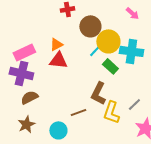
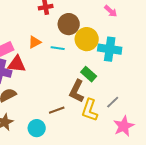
cyan line: (95, 50) -> (58, 48), moved, turned 56
red triangle: (58, 60) -> (17, 64), moved
green rectangle: (110, 66) -> (89, 74), moved

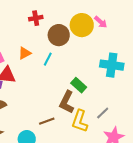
yellow circle: (87, 39) -> (82, 25), moved
cyan line: (58, 48) -> (48, 59), turned -72
cyan cross: (110, 49) -> (112, 65), moved

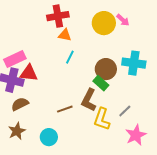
red cross: (36, 18) -> (58, 16), size x1.5
brown circle: (59, 35) -> (106, 69), moved
orange triangle: (25, 53) -> (65, 35), moved, turned 40
brown line: (47, 121) -> (65, 109), moved

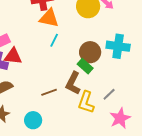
orange triangle: (65, 35) -> (49, 18), size x1.5

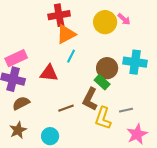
orange triangle: (49, 18) -> (66, 34), turned -40
red triangle: (13, 56) -> (49, 73), moved
gray line: (109, 94) -> (126, 110), turned 32

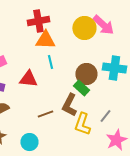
pink arrow: (124, 19) -> (103, 25), size x1.6
orange triangle: (66, 34) -> (45, 40), turned 30
cyan line: (71, 56) -> (50, 62), turned -40
gray line: (126, 110) -> (105, 116), turned -40

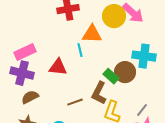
orange triangle: (45, 40) -> (92, 34), moved
brown circle: (86, 74) -> (125, 72), moved
gray line: (105, 116) -> (142, 110), moved

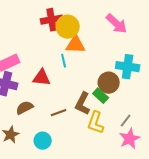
yellow circle: (114, 16) -> (68, 27), moved
green rectangle: (111, 76) -> (101, 96), moved
brown semicircle: (30, 97) -> (25, 108), moved

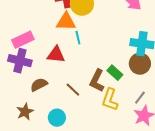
orange triangle: (76, 45) -> (66, 22), moved
brown circle: (109, 83) -> (140, 64), moved
brown line: (59, 113) -> (73, 90), turned 63

